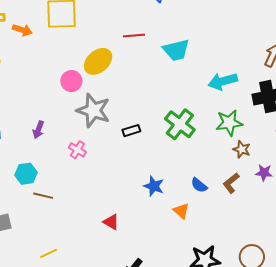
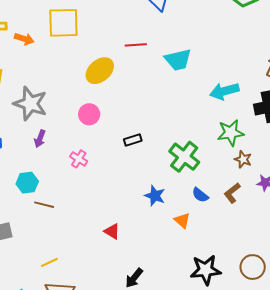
pink circle: (71, 81) -> (89, 114), moved
gray star: (93, 110) -> (30, 104), moved
green cross: (180, 124) -> (184, 157), moved

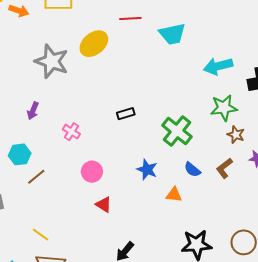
gray star: (30, 104) -> (52, 61), moved
pink circle: (89, 114) -> (92, 172), moved
brown line: (44, 205) -> (36, 177), turned -54
orange triangle: (182, 220) -> (174, 195), turned -36
yellow line: (49, 262) -> (41, 235), turned 60

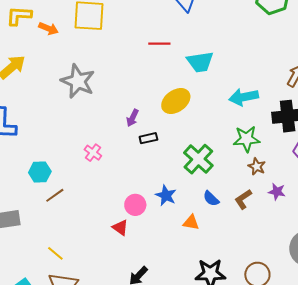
yellow ellipse: (94, 44) -> (176, 101), moved
purple arrow: (33, 111) -> (133, 118), moved
pink circle: (92, 172) -> (135, 205), moved

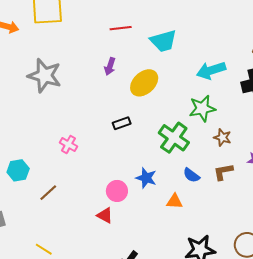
purple arrow: (133, 118) -> (110, 66), moved
green star: (247, 139) -> (202, 108), moved
brown star: (257, 167) -> (222, 137), moved
brown line: (55, 195) -> (48, 193), moved
brown L-shape: (243, 199) -> (223, 172), turned 30

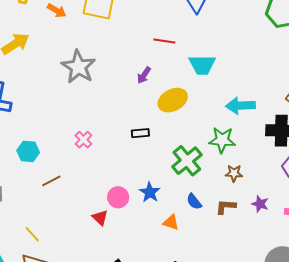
brown star: (222, 137) -> (234, 173), turned -30

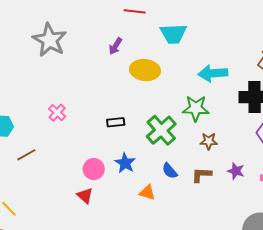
yellow ellipse: (173, 100) -> (145, 70), turned 36
black rectangle: (140, 133) -> (116, 122), moved
red triangle: (100, 218) -> (85, 196), moved

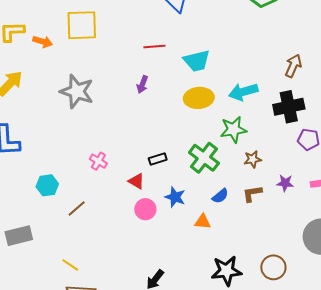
yellow ellipse: (145, 70) -> (199, 98), moved
blue semicircle: (170, 171) -> (220, 196), turned -78
red triangle: (85, 196) -> (136, 181), moved

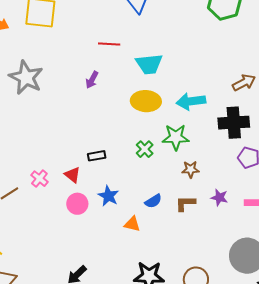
brown arrow: (293, 66) -> (244, 83), turned 30
green cross: (204, 158) -> (145, 149), moved, size x0.6
pink cross: (98, 161) -> (39, 179), moved

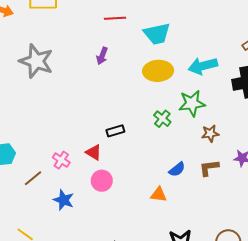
blue star: (108, 196) -> (64, 200), moved

